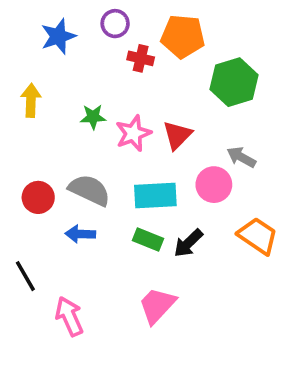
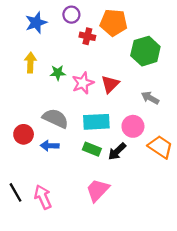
yellow arrow: (31, 100) -> (30, 62), moved
pink circle: (214, 185) -> (133, 126), moved
red circle: (38, 197) -> (24, 134), moved
black line: (25, 276) -> (16, 192), moved

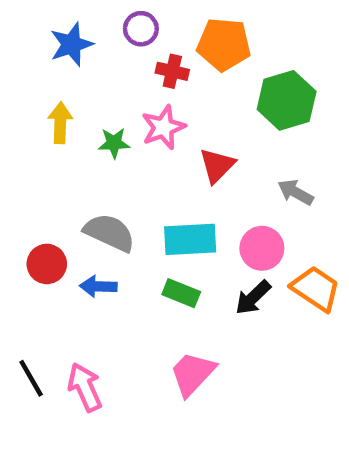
pink star: (83, 83) -> (163, 127), moved
black arrow: (117, 151) -> (253, 298), moved

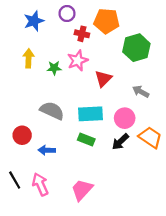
red circle: (47, 264) -> (22, 135), moved
blue arrow: (98, 286) -> (47, 150), moved
pink trapezoid: (192, 374) -> (82, 190), moved

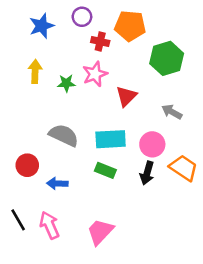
black arrow: (120, 142) -> (147, 173), turned -30

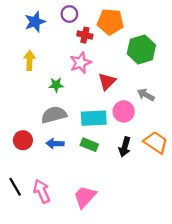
green star: (66, 83) -> (56, 85), moved
gray semicircle: (64, 135) -> (54, 115), turned -40
pink circle: (152, 144) -> (124, 111), moved
blue arrow: (57, 183) -> (55, 144), moved

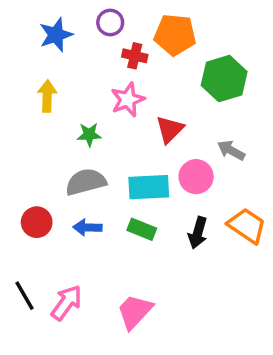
pink arrow: (42, 191) -> (66, 303), turned 60

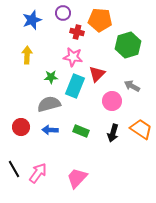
pink star: (128, 100) -> (73, 57), turned 30
cyan rectangle: (149, 187) -> (75, 86), moved, turned -65

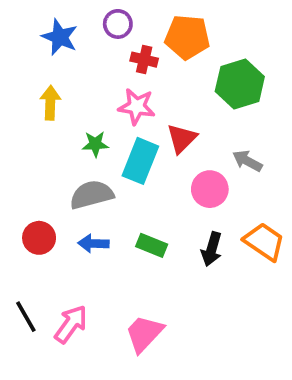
blue star: (32, 20) -> (60, 37), turned -30

